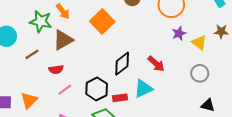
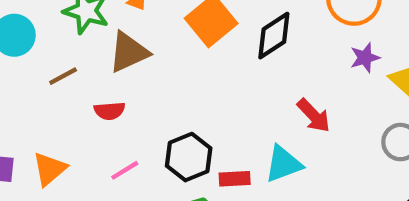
black diamond: (122, 64) -> (274, 36), moved
pink line: (65, 90) -> (125, 170), moved

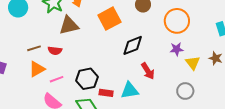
black diamond: (274, 36) -> (133, 45), moved
brown line: (63, 76) -> (34, 48), moved
orange triangle: (50, 169) -> (37, 69), moved

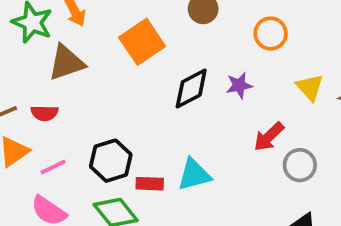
orange circle: (177, 21) -> (271, 34), size x0.7
purple star: (177, 49) -> (239, 85), moved
yellow triangle: (193, 63) -> (310, 87), moved
red arrow: (148, 71) -> (269, 137), moved, turned 84

